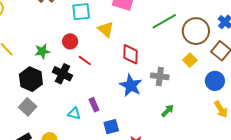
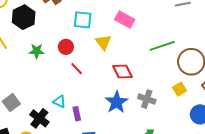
red diamond: (130, 54) -> (122, 71), turned -40
black cross: (62, 74) -> (39, 118), moved
black hexagon: (31, 79) -> (24, 17), moved
cyan triangle: (74, 114) -> (59, 102), moved

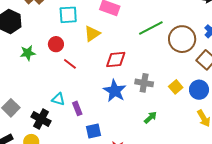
yellow triangle: (103, 42) -> (92, 34), turned 42
red diamond: (122, 71) -> (116, 60), turned -60
yellow square: (179, 89) -> (176, 87), moved

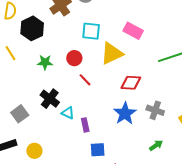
yellow triangle: (92, 34) -> (112, 53), size x1.4
black cross: (41, 119) -> (50, 99), moved

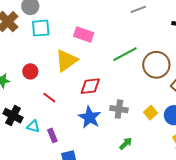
cyan square: (91, 31) -> (41, 28), moved
red line: (85, 80) -> (49, 98), moved

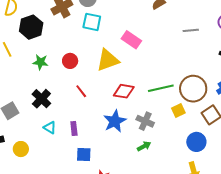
green line: (125, 54) -> (161, 88), moved
yellow square: (150, 113) -> (178, 110), moved
cyan triangle: (33, 126) -> (50, 127), moved
green arrow: (126, 144) -> (144, 146), moved

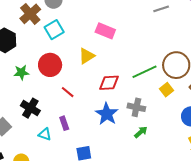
cyan square: (92, 22) -> (54, 30), moved, turned -30
yellow triangle: (108, 60) -> (87, 56), size x0.7
red circle: (70, 61) -> (50, 65), size x1.5
purple rectangle: (74, 128) -> (64, 123), moved

